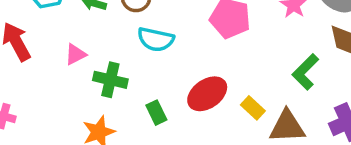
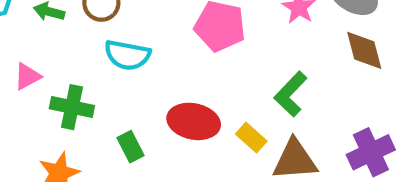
green L-shape: (305, 72) -> (291, 94), moved
red ellipse: (207, 94) -> (194, 121), turned 48

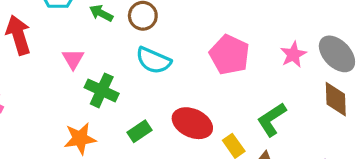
pink triangle: (27, 76) -> (73, 59), turned -45
green rectangle: (131, 147) -> (139, 131), turned 70

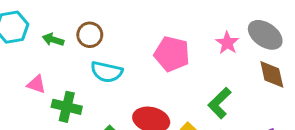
pink triangle: (73, 59) -> (36, 84), turned -30

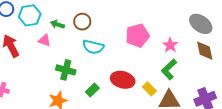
pink star: (227, 43) -> (170, 45), moved
pink pentagon: (172, 54) -> (137, 36), turned -30
pink triangle: (36, 84) -> (45, 40), moved

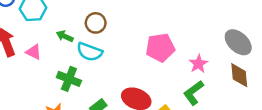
green arrow: (57, 24) -> (65, 36), moved
pink triangle: (45, 40) -> (34, 52), moved
cyan semicircle: (93, 47) -> (90, 52), moved

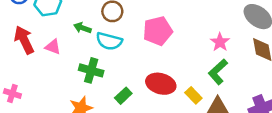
pink pentagon: (160, 48) -> (158, 31), moved

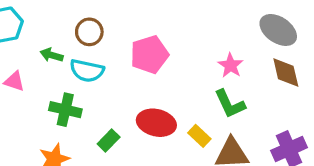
green L-shape: (218, 72) -> (230, 104), turned -70

